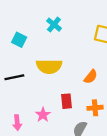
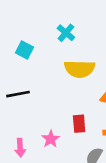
yellow semicircle: (49, 66) -> (80, 69), moved

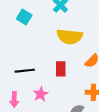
black line: (18, 94) -> (25, 71), moved
red rectangle: (79, 124) -> (61, 69), moved

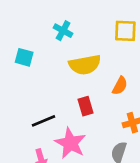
pink star: (41, 94) -> (70, 143), size x1.6

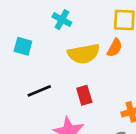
orange semicircle: (120, 86) -> (115, 48), moved
black line: (43, 121) -> (39, 91), moved

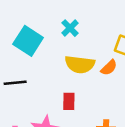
cyan square: (23, 46) -> (28, 41), size x1.6
black line: (39, 91) -> (15, 83), moved

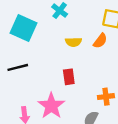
yellow semicircle: (80, 64) -> (74, 42), size x0.6

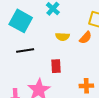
black line: (18, 67) -> (25, 50), moved

